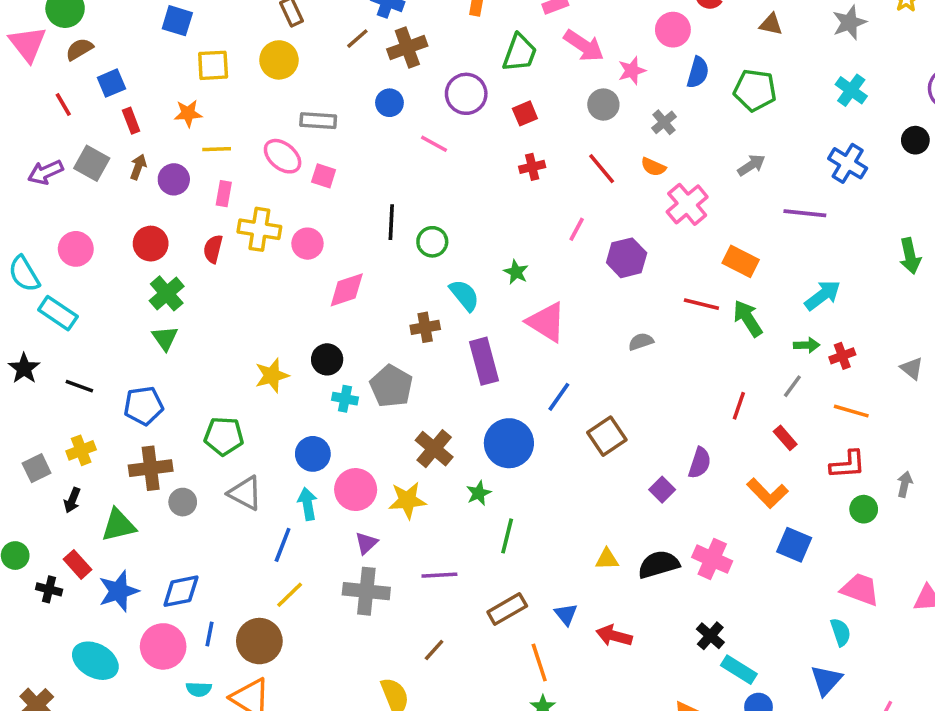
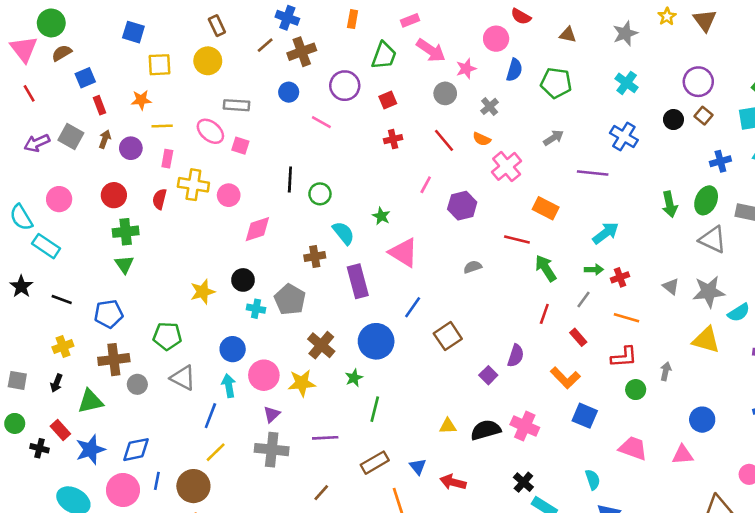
red line: (63, 105) -> (29, 93), moved
green cross: (167, 293) -> (126, 232), turned 35
green arrow: (748, 318) -> (546, 268), moved
gray square: (37, 468) -> (17, 380), moved, turned 36
cyan semicircle: (840, 632) -> (593, 480), moved

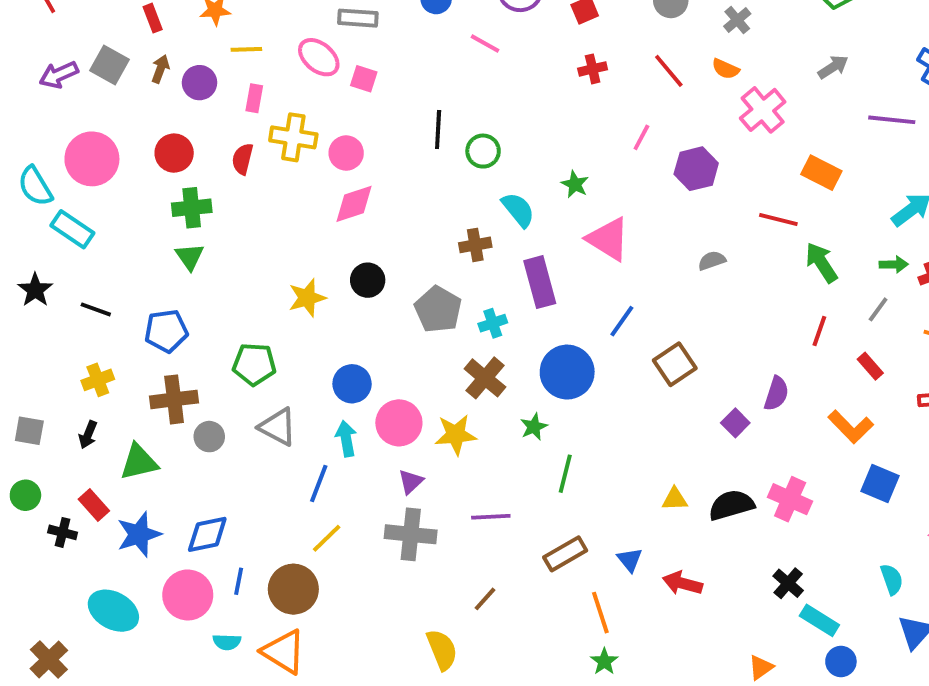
pink circle: (59, 199) -> (92, 159), size x1.4
pink diamond: (257, 229) -> (354, 204), moved
cyan cross: (256, 309) -> (493, 323), moved, turned -30

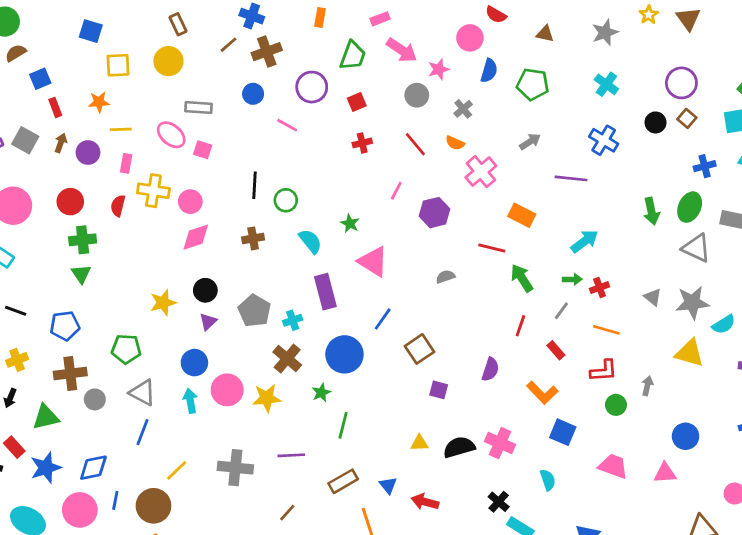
brown cross: (475, 245) -> (253, 238), moved
purple square: (735, 423) -> (439, 390), moved, turned -30
purple triangle: (411, 482) -> (208, 322), moved
blue line: (319, 484) -> (143, 432), moved
cyan semicircle: (892, 579) -> (548, 480), moved

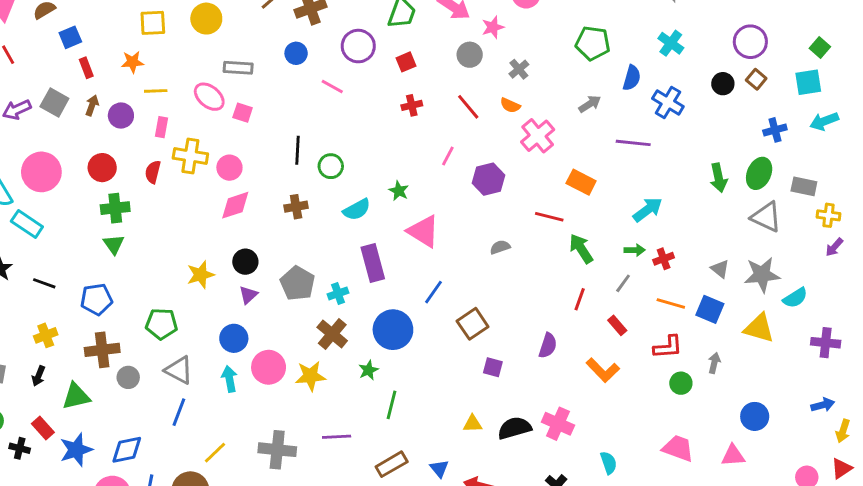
blue semicircle: (489, 71) -> (632, 78), moved
cyan semicircle: (310, 241) -> (357, 210), turned 100
blue square: (563, 432) -> (710, 309), moved

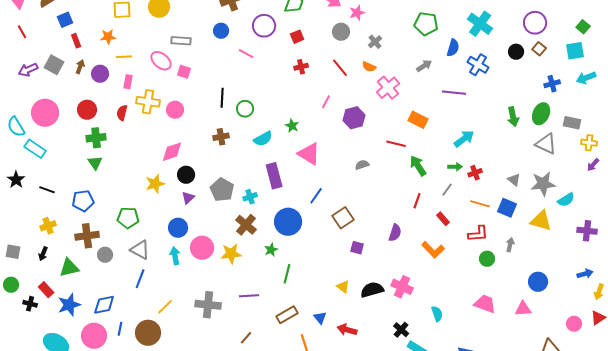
cyan cross: (671, 43) -> (480, 24), size x1.4
pink diamond: (235, 205) -> (172, 152), moved
yellow triangle: (473, 424) -> (343, 287), turned 40

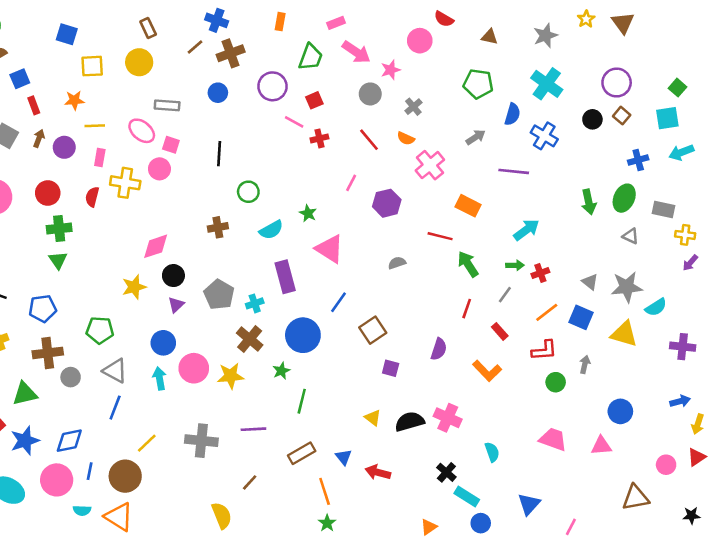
pink line: (246, 54) -> (294, 122), moved
black line: (222, 98) -> (219, 154), moved
pink circle: (175, 110) -> (159, 169), moved
gray triangle: (546, 144) -> (631, 236), size x0.6
orange line: (480, 204) -> (547, 312), turned -54

